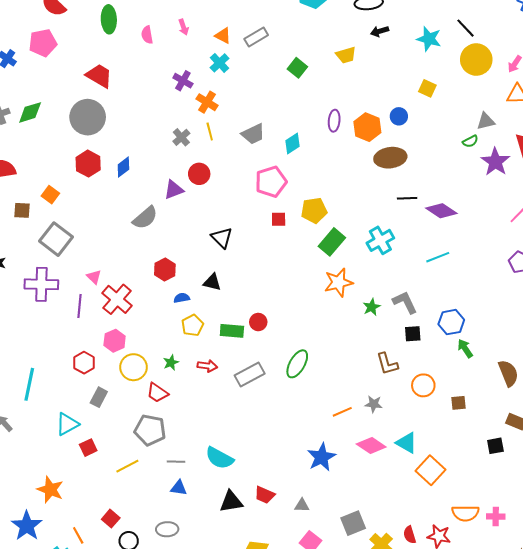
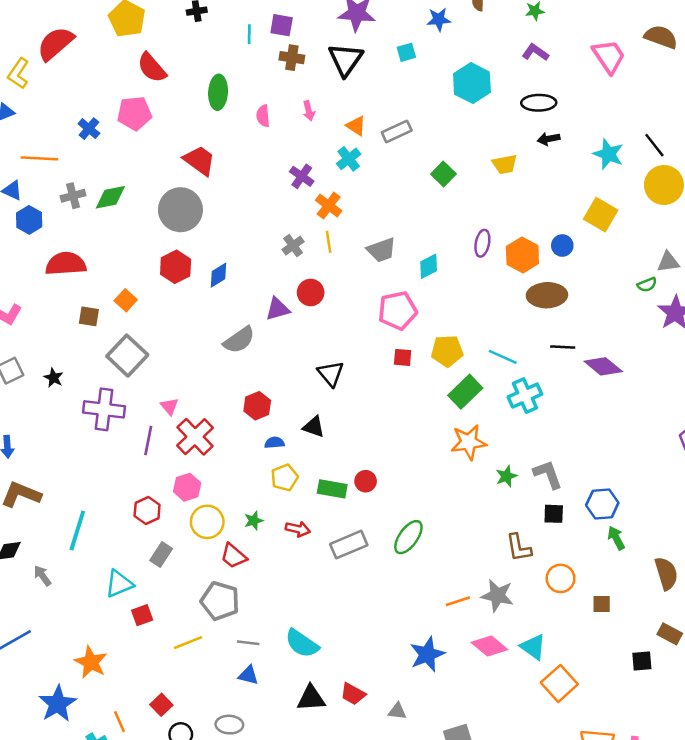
yellow square: (427, 88) -> (601, 215), size x1.5
cyan line: (438, 257) -> (503, 357), moved, turned 40
gray star: (374, 404) -> (497, 595), size x1.5

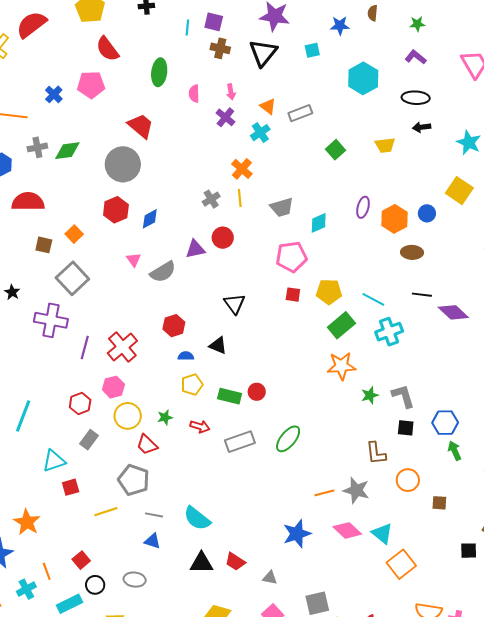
purple cross: (302, 176) -> (225, 117), moved
brown ellipse: (547, 295) -> (412, 252), size x0.7
pink triangle: (169, 406) -> (134, 260), moved

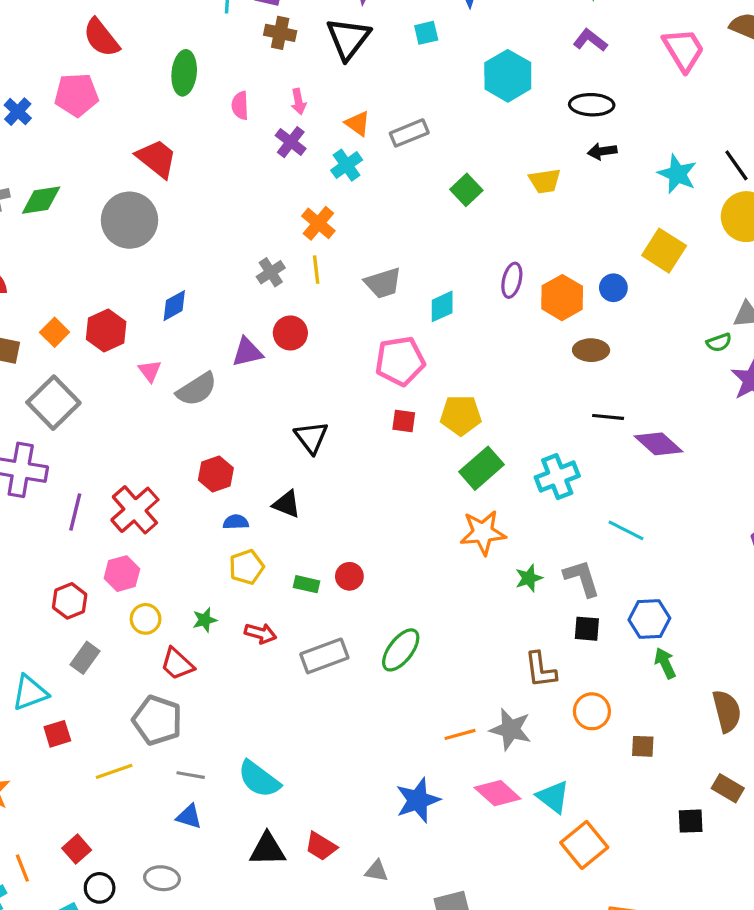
red hexagon: (116, 210) -> (106, 330), moved
cyan line: (373, 299) -> (626, 530), moved
green rectangle: (230, 396) -> (306, 584), size x0.7
yellow circle: (128, 416) -> (146, 619), size x0.7

